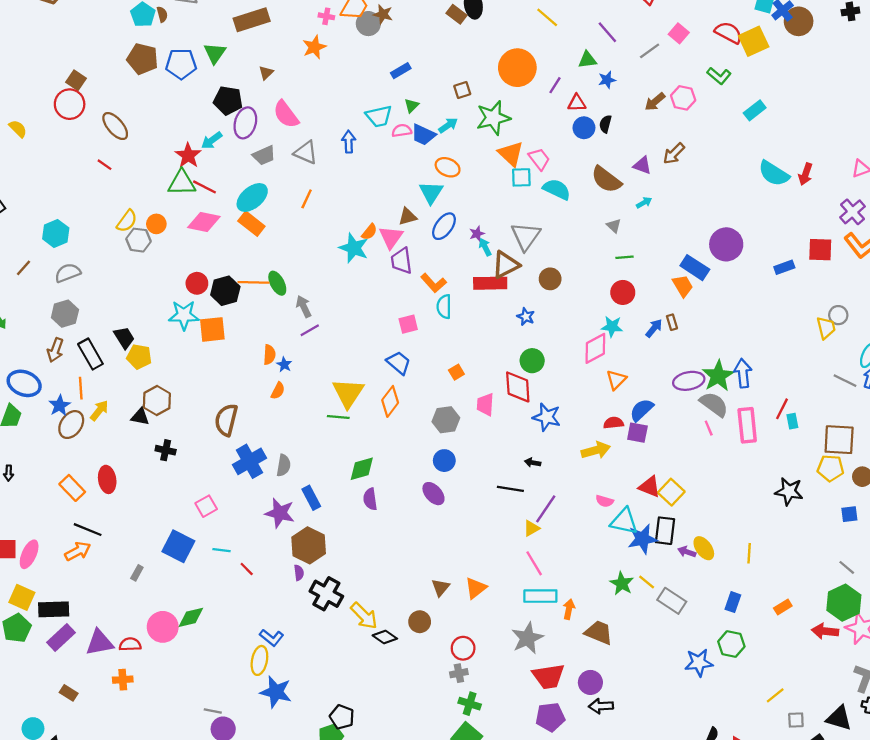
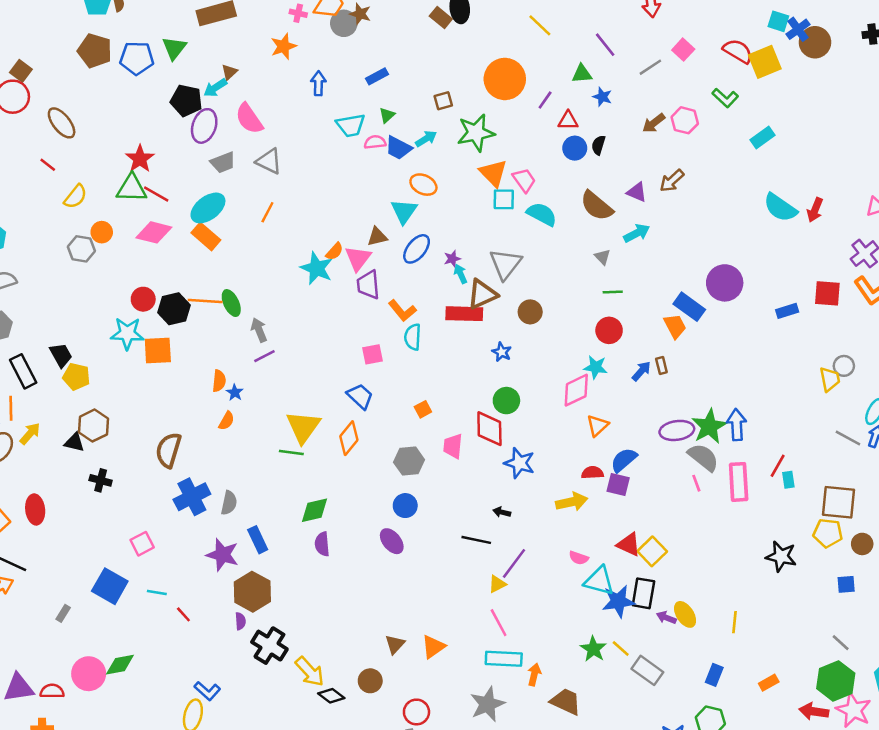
blue star: (607, 80) -> (602, 97), turned 30
cyan arrow: (212, 140) -> (215, 88), moved
blue arrow: (349, 142) -> (318, 83), moved
cyan arrow: (644, 203) -> (637, 233), size x1.5
yellow semicircle: (127, 221) -> (75, 197), moved

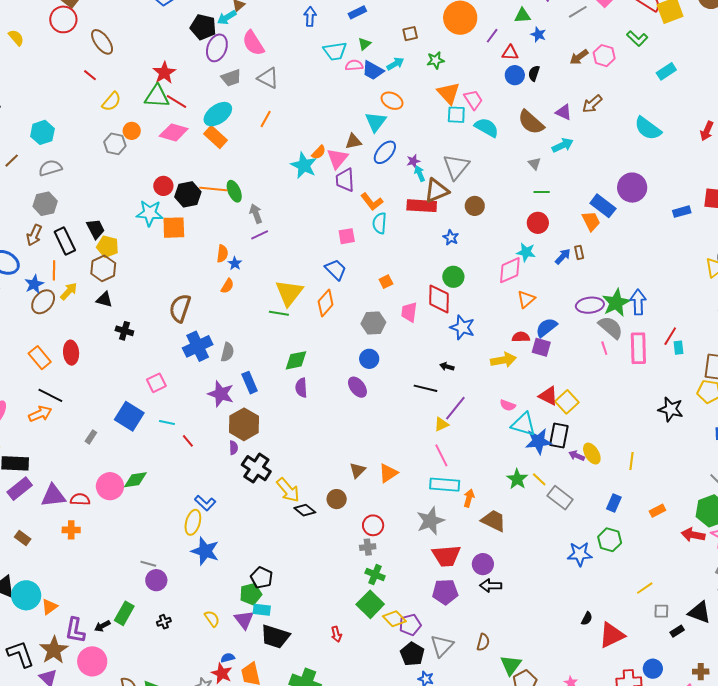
green star: (476, 133) -> (436, 60), size x0.6
cyan semicircle: (780, 208) -> (648, 128), moved
brown hexagon: (93, 426) -> (103, 268), moved

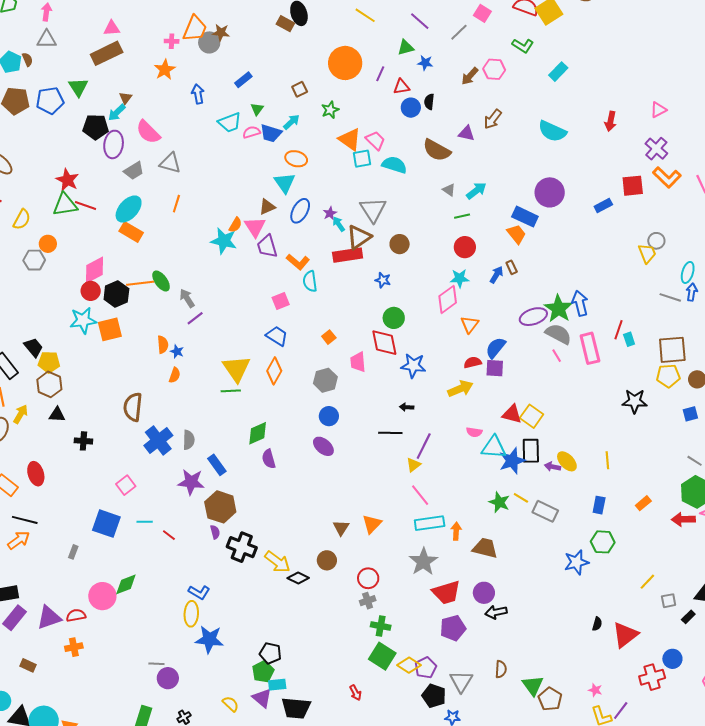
pink diamond: (174, 132) -> (94, 270), moved, turned -32
cyan arrow: (563, 145) -> (476, 191), moved

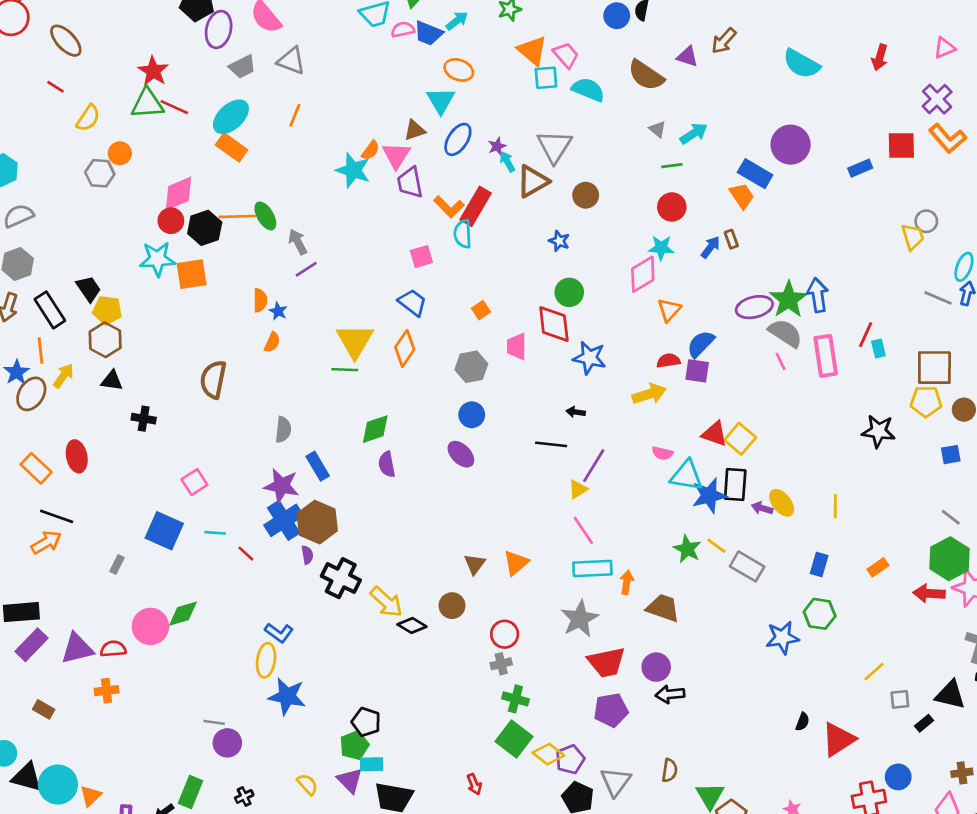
red rectangle: (348, 255) -> (476, 206), moved, turned -56
blue cross: (158, 440) -> (284, 520), moved

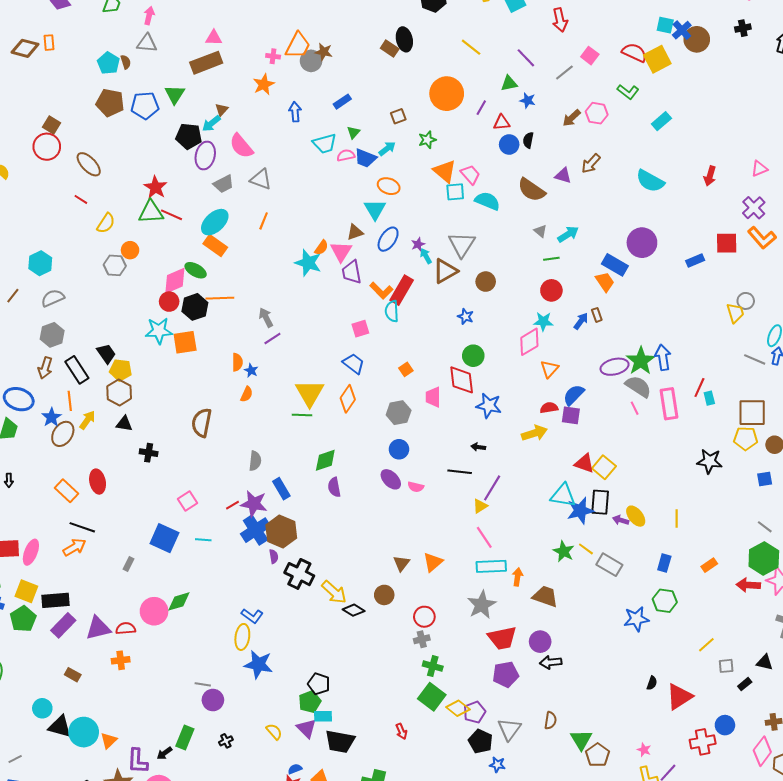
green ellipse: (265, 216) -> (196, 270), moved, turned -30
pink semicircle: (662, 453) -> (416, 487), moved
red line: (246, 554) -> (233, 505), moved, turned -72
black triangle: (950, 695) -> (765, 662), size x0.7

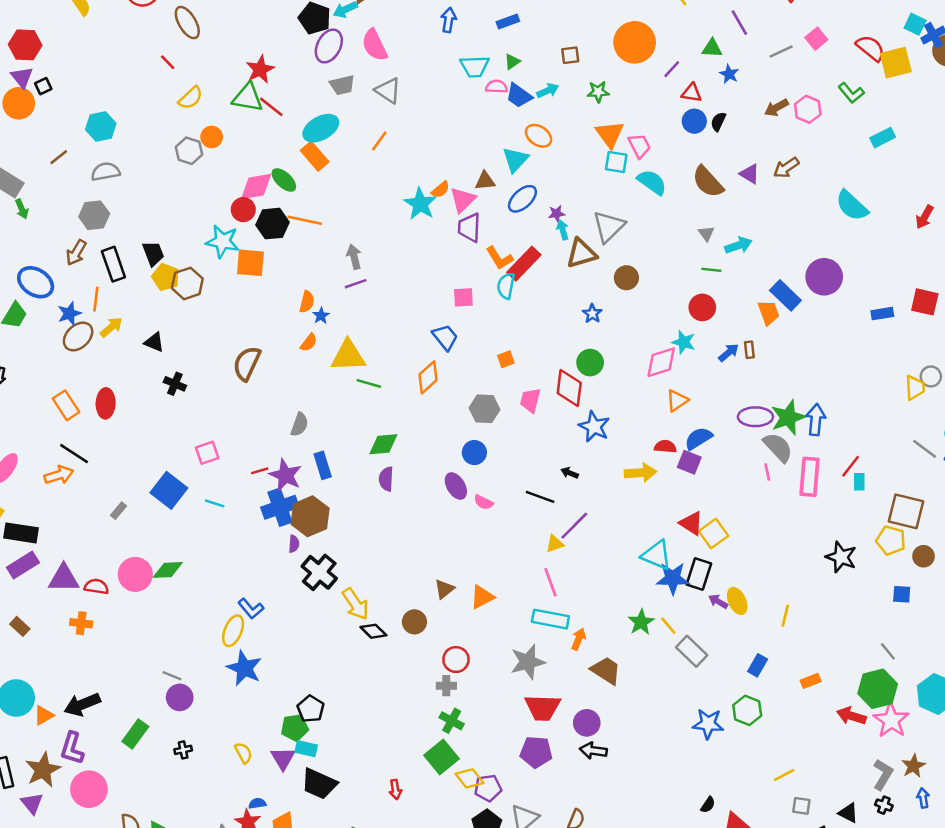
brown hexagon: (119, 392) -> (187, 283), moved
yellow triangle: (310, 393) -> (348, 356), moved, turned 44
black arrow: (164, 753) -> (82, 704), moved, size x1.8

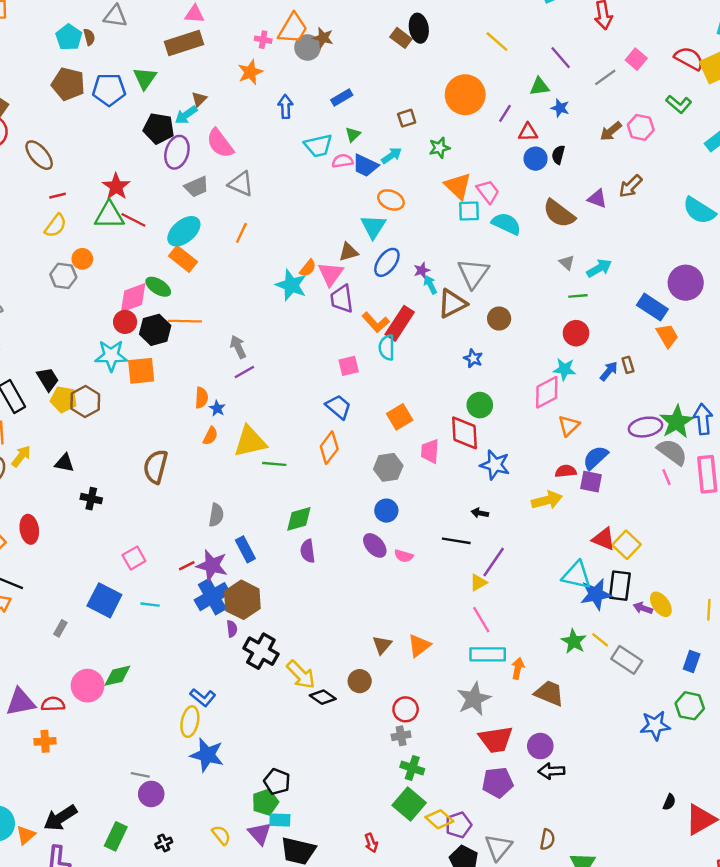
red line: (168, 62) -> (58, 196), moved, turned -49
orange trapezoid: (768, 313) -> (667, 336), moved
orange square: (506, 359) -> (400, 417), size x1.5

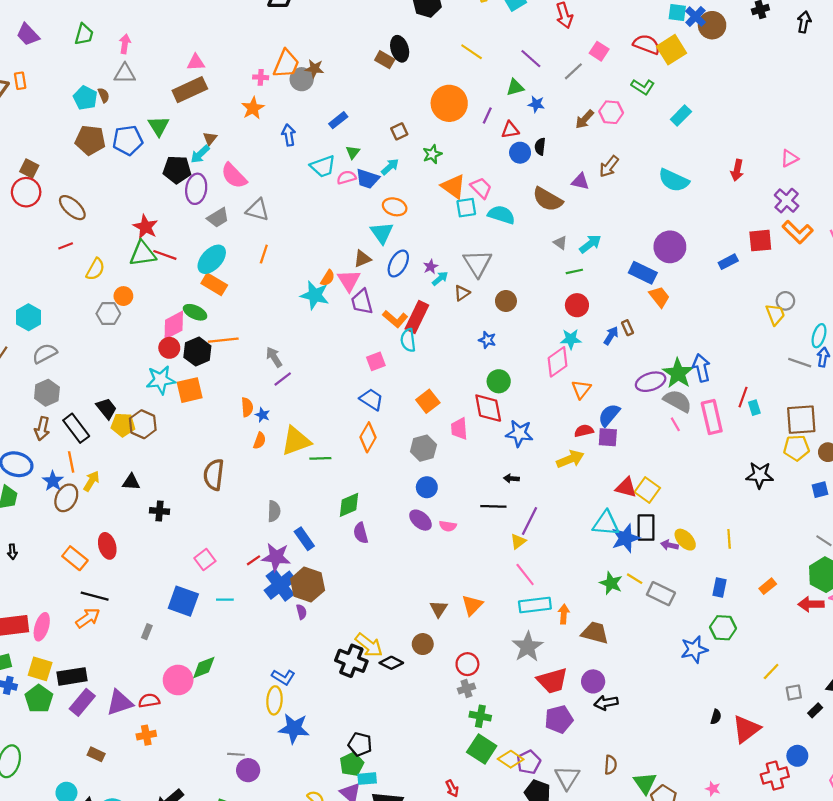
red line: (58, 196) -> (66, 246), moved
cyan arrow: (430, 285) -> (440, 278), turned 84
brown triangle: (452, 304) -> (462, 293), size x0.6
black cross: (261, 651) -> (351, 661), moved

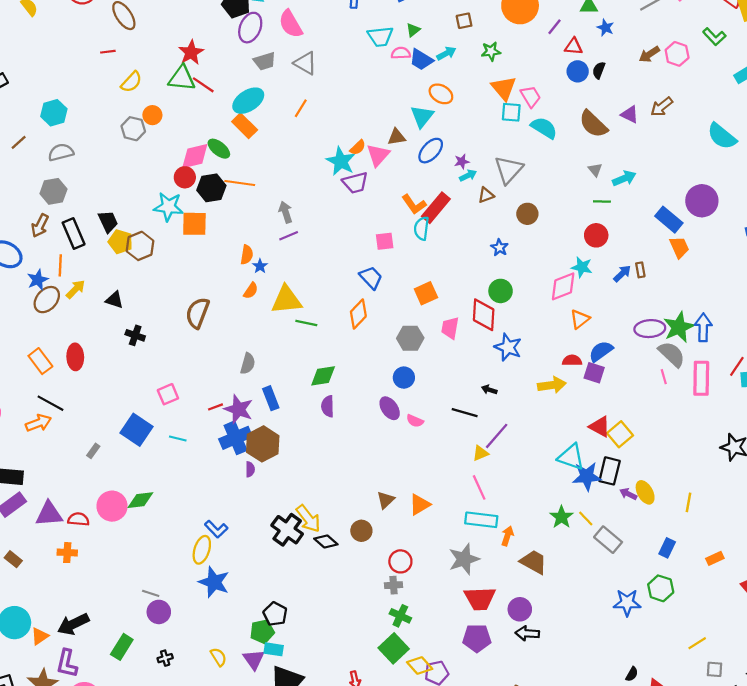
purple trapezoid: (362, 302) -> (355, 183), moved, turned -104

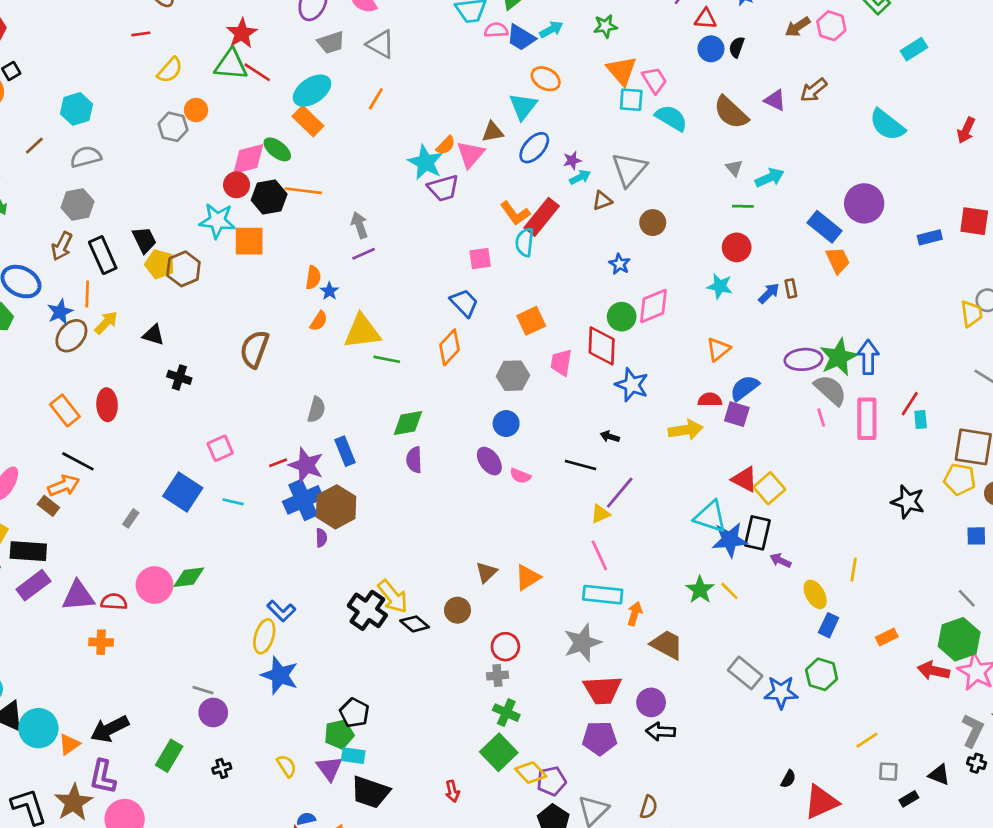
pink diamond: (563, 286) -> (653, 306), moved
yellow ellipse: (645, 492) -> (815, 594), moved
gray rectangle: (608, 540) -> (745, 673), moved
brown rectangle: (13, 559) -> (48, 506), moved

